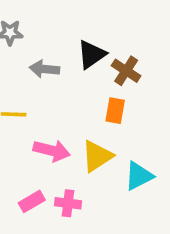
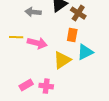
pink arrow: (52, 151) -> (37, 43), moved
cyan triangle: (139, 176) -> (85, 52), moved

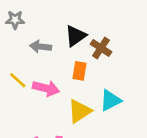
orange rectangle: (72, 35) -> (80, 71), moved
yellow line: (16, 37) -> (18, 80), turned 40

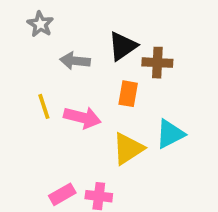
gray star: (15, 20) -> (40, 24), turned 30
brown cross: (101, 48) -> (157, 63), turned -30
yellow line: (18, 80) -> (44, 106), turned 30

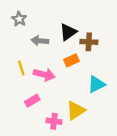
orange rectangle: (128, 94) -> (71, 60), turned 56
yellow triangle: (128, 149) -> (76, 110), moved
pink rectangle: (62, 194) -> (32, 101), moved

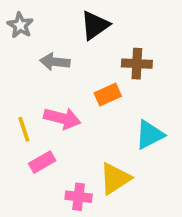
black triangle: (68, 32) -> (95, 25), moved
yellow line: (21, 68) -> (24, 129), moved

